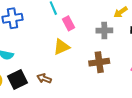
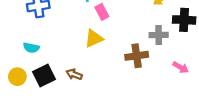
gray cross: (104, 30) -> (159, 35), moved

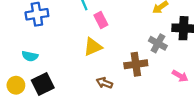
gray cross: (159, 35) -> (158, 43), turned 30
brown arrow: (74, 74) -> (104, 83), moved

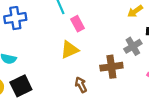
gray cross: (158, 43) -> (133, 46), turned 30
brown arrow: (104, 83) -> (81, 85), turned 42

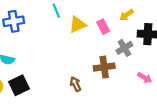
pink rectangle: (77, 24) -> (103, 27), moved
yellow triangle: (70, 50) -> (78, 24), moved

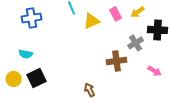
pink rectangle: (103, 27) -> (116, 14), moved
brown arrow: (75, 84) -> (90, 90), moved

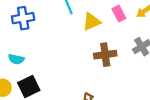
brown cross: (117, 61) -> (105, 55), moved

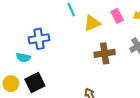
blue cross: (23, 18) -> (39, 39), moved

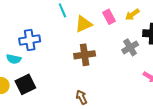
brown cross: (105, 53) -> (85, 55), moved

